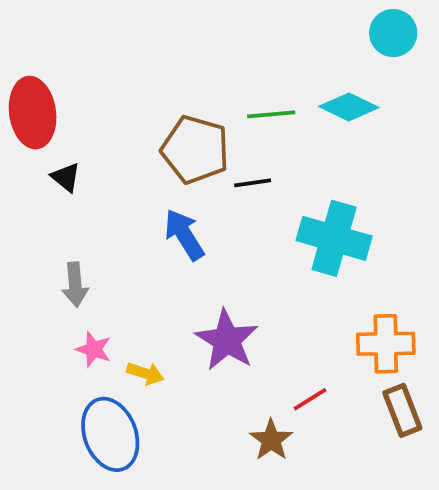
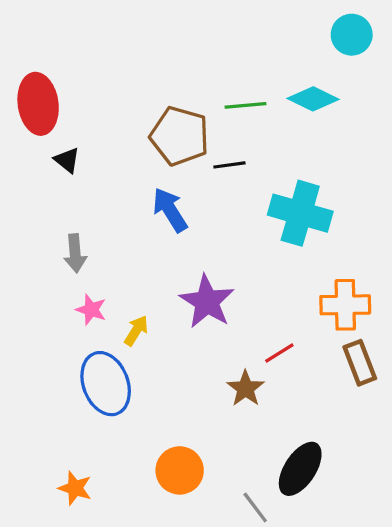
yellow arrow: (145, 373) -> (136, 331), turned -76

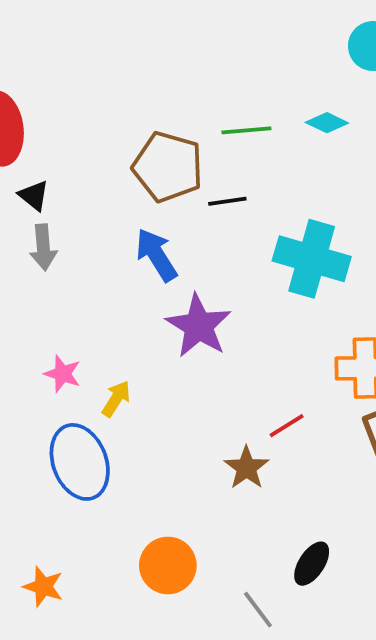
cyan diamond: (313, 99) -> (327, 123), size x0.7
gray arrow: (75, 253) -> (43, 247), moved
purple star: (207, 302) -> (199, 326), moved
black ellipse: (300, 469) -> (312, 564), size x0.7

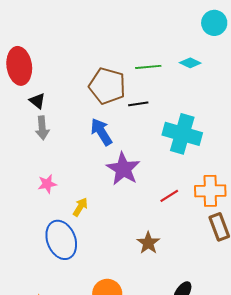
pink star: (62, 374) -> (47, 184), moved, turned -30
red line: (287, 426) -> (169, 196), moved

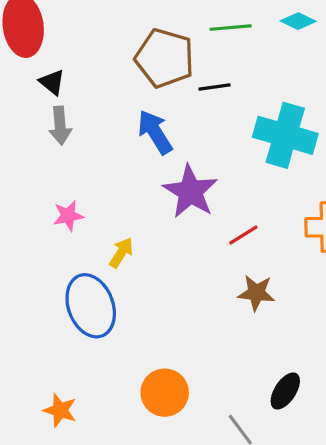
red line: (169, 196) -> (243, 235), moved
brown star: (148, 243) -> (256, 293), moved, turned -30

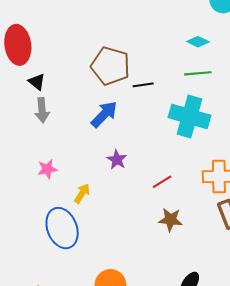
green line: (231, 28) -> (198, 73), moved
blue arrow: (155, 132) -> (104, 114), turned 76
purple star: (190, 192) -> (117, 160), moved, size x0.6

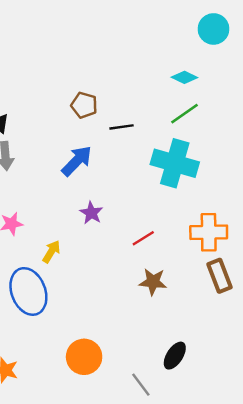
brown pentagon: (110, 66) -> (84, 105), size x0.6
green line: (198, 73) -> (184, 114), turned -30

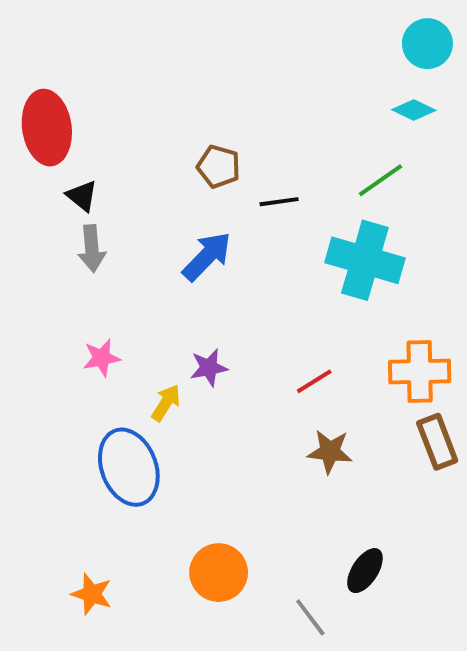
cyan diamond: (184, 77) -> (414, 110), moved
purple star: (91, 213) -> (209, 368), moved, turned 30

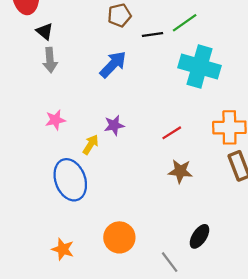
brown pentagon: (219, 167) -> (119, 15), turned -30
green line: (381, 180) -> (185, 23), moved
orange star: (92, 594) -> (63, 249), moved

